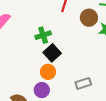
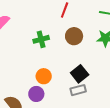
brown circle: (89, 18) -> (74, 36), moved
black square: (52, 53) -> (80, 74), moved

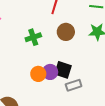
black square: (80, 74) -> (63, 70), moved, turned -30
purple circle: (36, 94) -> (50, 72), moved

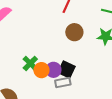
green cross: (33, 37) -> (30, 63), moved, turned -35
gray rectangle: (74, 85) -> (63, 83), moved

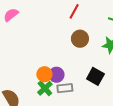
green cross: (30, 63) -> (45, 88), moved
black square: (66, 69) -> (95, 76), moved

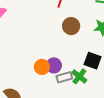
green cross: (45, 88) -> (79, 76), moved

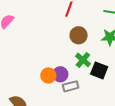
green cross: (79, 76) -> (83, 60), moved

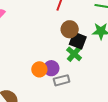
black square: (99, 70) -> (78, 41), moved

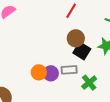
green cross: (74, 54) -> (89, 83), moved
gray rectangle: (62, 80) -> (69, 70), moved

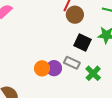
brown circle: (76, 38) -> (75, 15), moved
gray rectangle: (69, 70) -> (72, 63), turned 35

